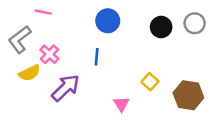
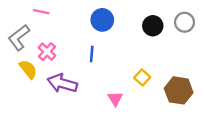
yellow semicircle: (30, 73) -> (28, 69), turned -102
purple arrow: (66, 88) -> (62, 83), turned -120

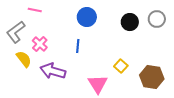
pink triangle: (115, 99) -> (98, 84), size x1.5

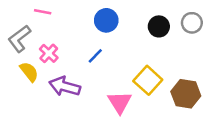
blue line: (78, 46) -> (95, 56), turned 40
yellow square: (121, 66) -> (148, 80), size x1.6

